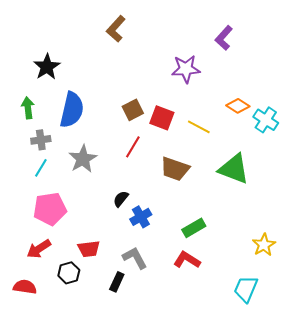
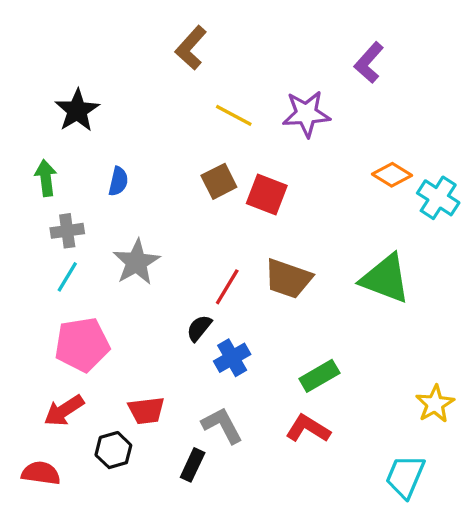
blue semicircle: (72, 110) -> (118, 181), size x0.5
yellow line: (199, 127) -> (234, 115), moved
red line: (133, 147) -> (227, 287), moved

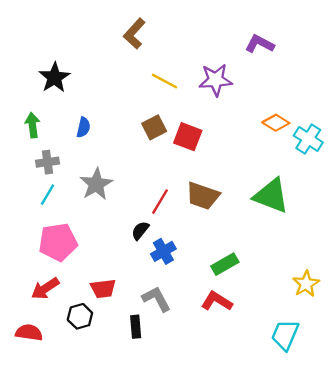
purple L-shape: (369, 63) -> (260, 44), turned 76
black rectangle: (193, 465) -> (136, 327), turned -30

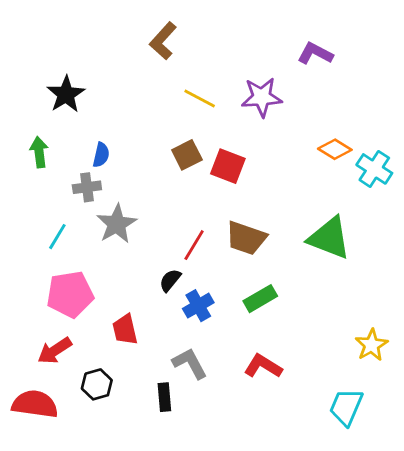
gray cross: (48, 162) -> (87, 187), moved
green rectangle: (225, 264) -> (260, 299), moved
red trapezoid: (103, 288) -> (125, 330), moved, turned 84
red semicircle: (29, 333) -> (35, 404), size x1.4

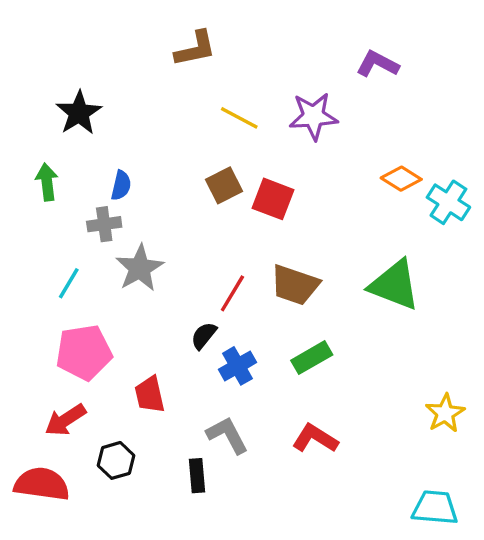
brown L-shape: (163, 41) -> (195, 49), turned -144
cyan trapezoid: (346, 407) -> (435, 508), moved, turned 72

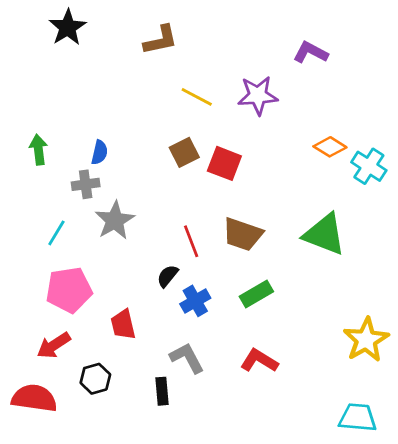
black star: (79, 113) -> (68, 27), moved
red line: (232, 293) -> (191, 241), turned -52
yellow star: (445, 413) -> (366, 340), size x1.4

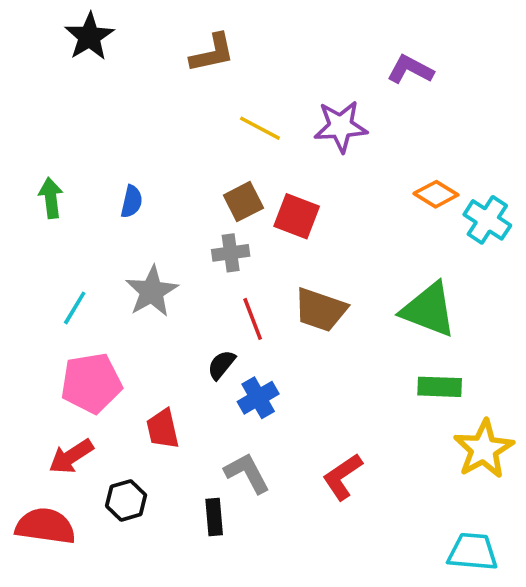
gray cross: (86, 184) -> (231, 253), moved
green rectangle: (256, 294) -> (440, 387), moved, turned 32
red L-shape: (259, 361) -> (342, 477), turned -66

